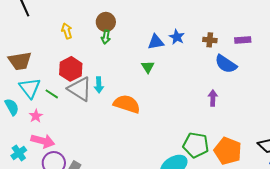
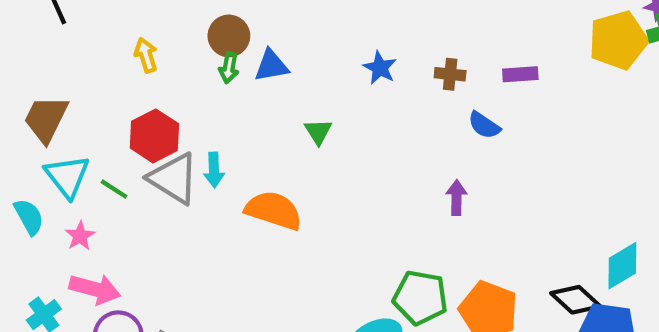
blue triangle: (156, 42) -> (271, 66), moved
brown trapezoid: (20, 61) -> (46, 119), turned 125
blue semicircle: (226, 64) -> (484, 125), size x0.7

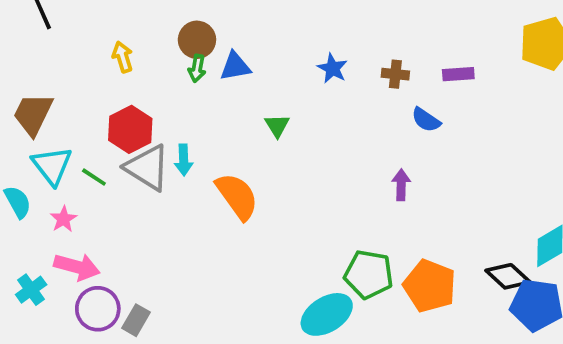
orange semicircle: (274, 210) -> (237, 196), turned 36

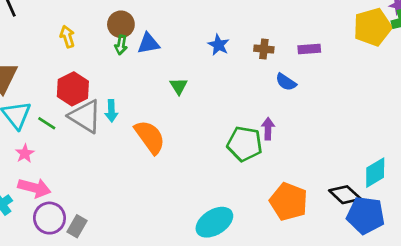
green pentagon: (369, 274) -> (245, 144), moved

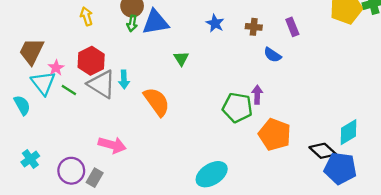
blue triangle: (148, 44) -> (155, 22), size x1.4
purple rectangle: (309, 49) -> (292, 27), turned 72
pink star: (25, 153) -> (56, 68), moved
pink arrow: (34, 188) -> (112, 145), moved
orange pentagon: (289, 202) -> (275, 134), moved

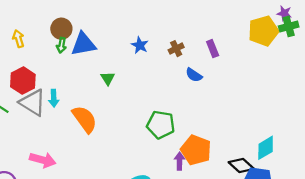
brown cross: (254, 27) -> (176, 49), turned -32
purple arrow: (257, 95) -> (179, 161), moved

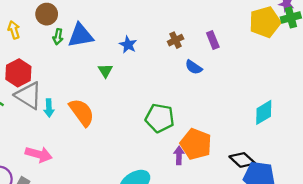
brown circle: (61, 29) -> (47, 14), moved
blue star: (140, 45) -> (128, 45), moved
cyan arrow: (54, 98) -> (49, 108), moved
cyan diamond: (266, 148) -> (264, 112), moved

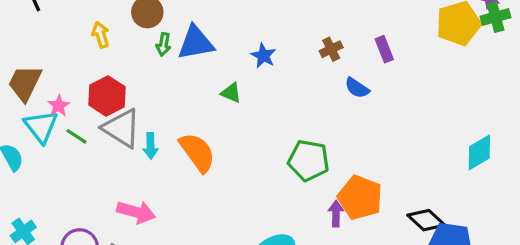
green triangle: (105, 71) -> (231, 93), turned -35
cyan diamond: (264, 112) -> (479, 152), moved

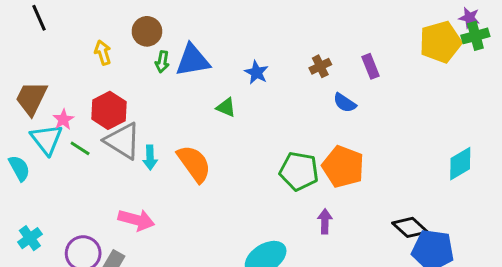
orange pentagon: (360, 198) -> (343, 167), moved

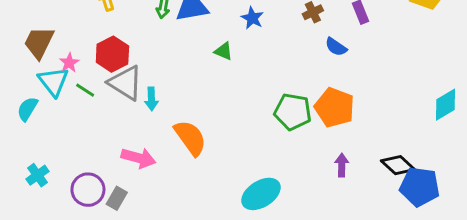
orange semicircle: (194, 164) -> (190, 138), moved
cyan semicircle: (19, 168) -> (27, 109), turned -120
purple arrow: (325, 221) -> (342, 165), moved

